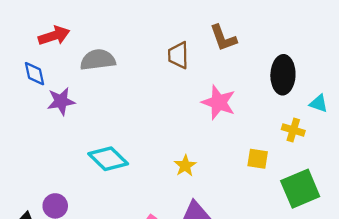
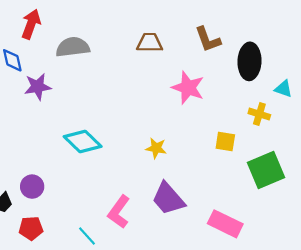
red arrow: (54, 36) -> (31, 24), turned -52
brown L-shape: (223, 38) -> (208, 39), moved
brown trapezoid: (178, 55) -> (150, 43), turned 92
yellow star: (185, 166) -> (156, 148), turned -30

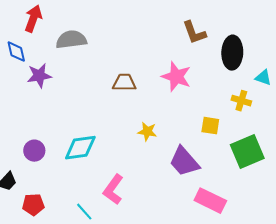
brown trapezoid: (150, 43) -> (124, 83), moved
cyan diamond: (83, 142) -> (80, 148), moved, turned -52
purple circle: (32, 187) -> (34, 151), moved
purple trapezoid: (168, 199) -> (184, 162), moved

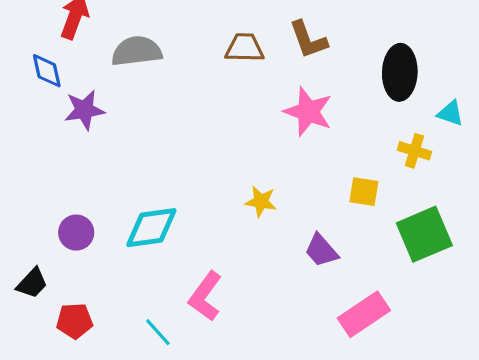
brown L-shape: (194, 33) -> (308, 40), moved
brown trapezoid: (124, 83) -> (245, 48), moved
purple trapezoid: (184, 162) -> (321, 251), size x0.7
pink rectangle: (210, 201) -> (364, 314), turned -60

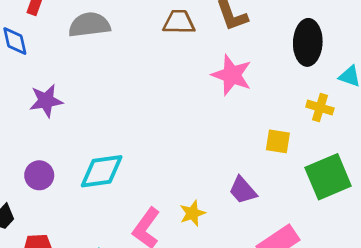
purple star: (84, 110) -> (46, 101), moved
yellow star: (261, 201) -> (192, 213), moved, turned -30

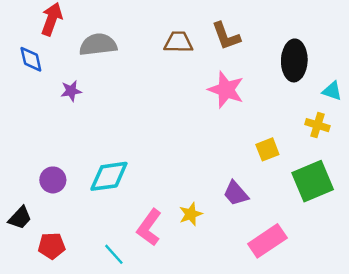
purple star: (46, 101) -> (71, 91), moved, size x0.7
yellow cross: (320, 108) -> (317, 125), moved
yellow square: (278, 141) -> (267, 149), turned -30

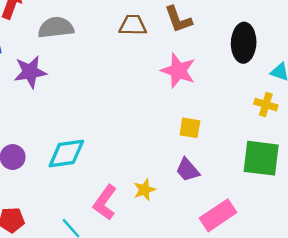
purple star: (71, 91) -> (30, 72), size x1.6
yellow square: (267, 149) -> (190, 128), moved, turned 30
green square: (313, 181) -> (261, 158), turned 30

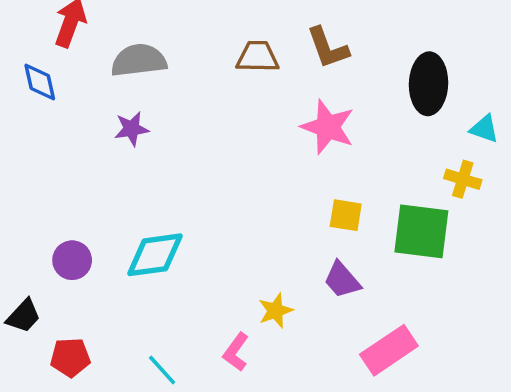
purple star: (30, 72) -> (132, 129), moved, size x0.7
green square: (261, 158) -> (421, 231), moved
pink L-shape: (105, 203) -> (236, 352), moved, size x0.7

